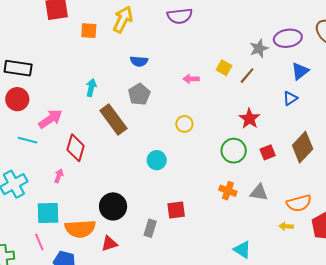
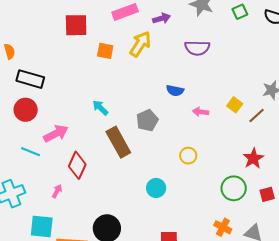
blue semicircle: (139, 61) -> (175, 91), moved
cyan arrow: (91, 88) -> (100, 108), turned -66

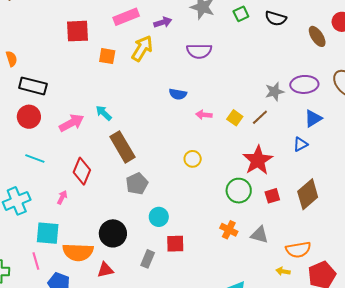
yellow square: (235, 105) -> (235, 118), moved
gray pentagon: (147, 120) -> (137, 184), moved
pink arrow: (56, 134) -> (72, 123), moved
red star: (253, 158) -> (258, 160), size x1.4
cyan circle: (156, 188) -> (159, 217), moved

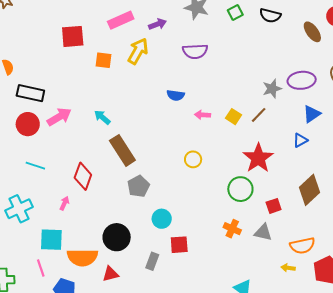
pink arrow: (72, 123) -> (59, 117), moved
red square: (272, 196) -> (274, 206), moved

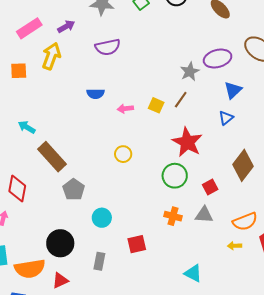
red square: (179, 245) -> (137, 244), moved

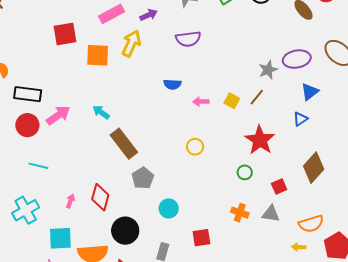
orange square: (19, 71) -> (98, 55), size x1.4
green circle: (175, 176) -> (245, 172), size x0.6
red diamond: (17, 189) -> (100, 197), moved

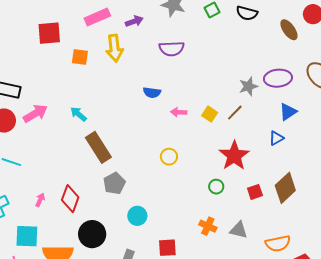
yellow arrow: (131, 43) -> (115, 48), turned 144
orange square: (98, 55) -> (80, 57), size x0.7
red square: (279, 187) -> (255, 192), moved

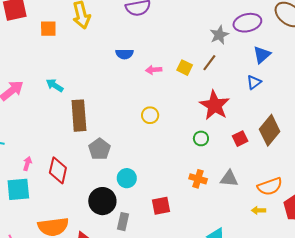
brown rectangle: (98, 147) -> (79, 116), turned 36
pink arrow: (40, 200) -> (27, 164), moved
black circle: (92, 234) -> (102, 201), moved
cyan square: (27, 236) -> (18, 189), moved

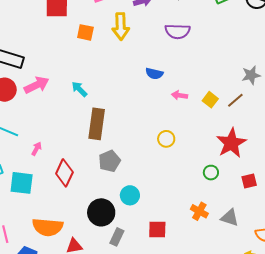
pink arrow: (27, 164) -> (37, 149), moved

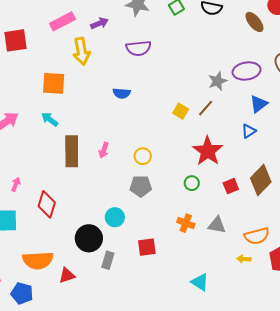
orange square: (85, 32) -> (54, 83), moved, size x1.4
pink arrow: (179, 95) -> (104, 150), moved, turned -70
gray pentagon: (110, 161) -> (141, 186), moved, turned 30

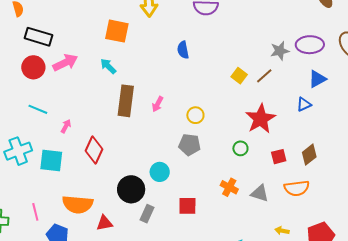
blue semicircle: (122, 93) -> (183, 50), turned 66
brown diamond: (261, 180) -> (309, 155), size x0.7
orange semicircle: (257, 236) -> (297, 188), moved

